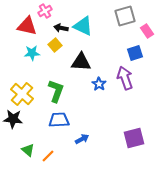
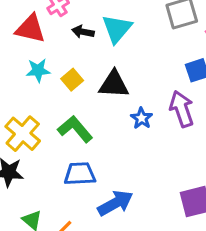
cyan triangle: (83, 26) -> (117, 29), turned 45
yellow square: (55, 45) -> (72, 80), moved
green L-shape: (56, 91) -> (75, 129), turned -60
blue arrow: (82, 139) -> (115, 203), size x1.6

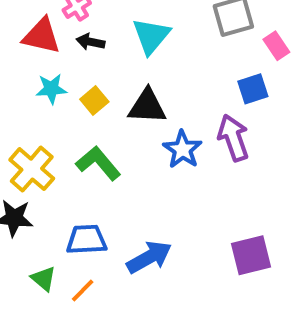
black arrow: (83, 32) -> (90, 42), moved
blue star: (142, 118) -> (182, 149), size x1.4
blue trapezoid: (80, 174) -> (87, 240), moved

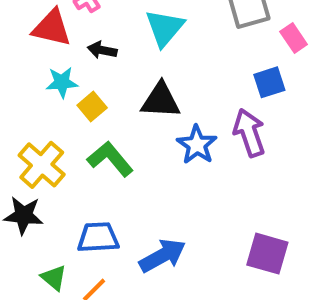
black arrow: (90, 42) -> (102, 50), moved
yellow square: (94, 101) -> (92, 107), moved
purple square: (251, 255) -> (267, 254), turned 30

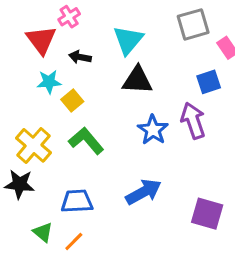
red triangle: (52, 28) -> (41, 40), turned 40
black triangle: (161, 100) -> (137, 80), moved
blue arrow: (163, 256) -> (144, 192), moved

